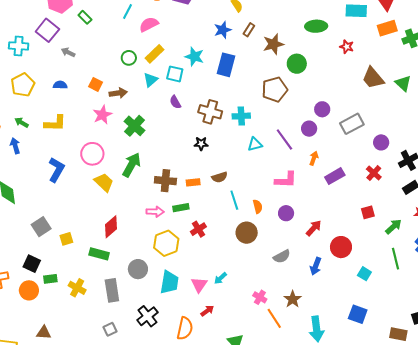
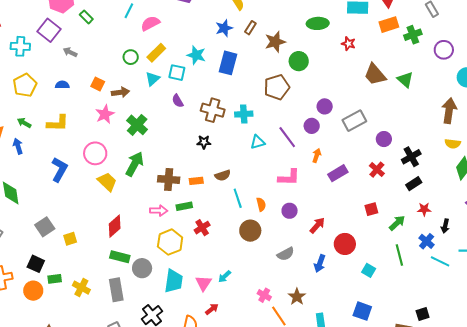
green rectangle: (99, 254) -> (120, 257), moved

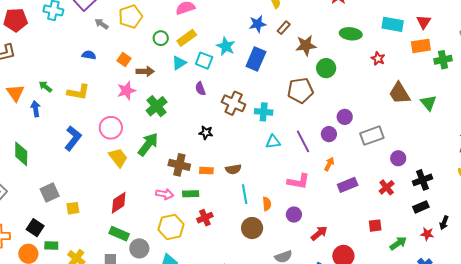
yellow pentagon: (25, 85) -> (130, 17), moved
black star: (204, 142) -> (206, 133), moved
black arrow: (445, 226) -> (444, 223), moved

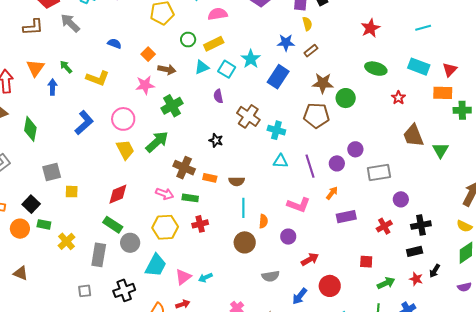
gray arrow: (102, 24) -> (70, 23), moved, size x1.5
brown star: (306, 45) -> (323, 83), moved

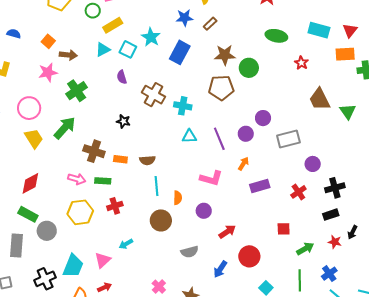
green circle: (188, 40) -> (93, 11), moved
cyan trapezoid: (156, 265) -> (73, 266), moved
cyan arrow: (205, 278) -> (126, 244), moved

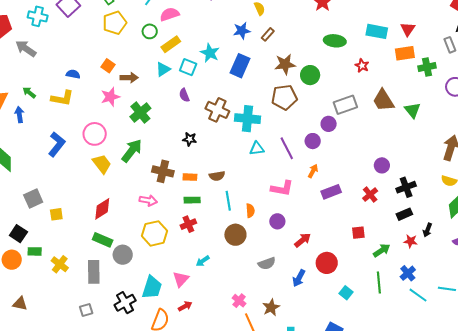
blue semicircle: (14, 34) -> (73, 74), moved
cyan cross: (183, 106) -> (247, 119), size x1.4
gray rectangle: (288, 139) -> (345, 105), moved
green rectangle: (103, 181) -> (192, 200), moved

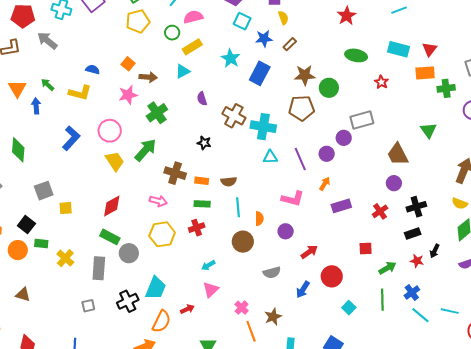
cyan square: (188, 67) -> (242, 21), moved
brown trapezoid: (383, 100) -> (398, 154), moved
pink triangle: (181, 279) -> (211, 290), moved

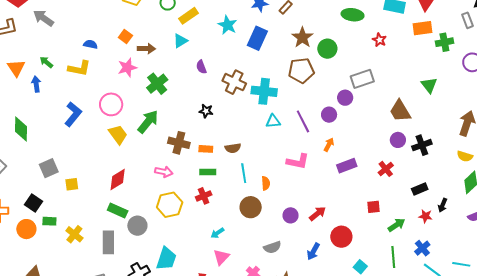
brown star: (305, 75) -> (302, 37), turned -30
black cross: (416, 207) -> (422, 145), moved
purple circle: (286, 231) -> (291, 215), moved
gray semicircle: (272, 272) -> (272, 247), moved

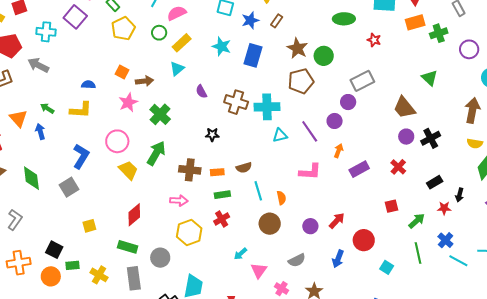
gray square: (49, 168) -> (69, 187), moved
green rectangle: (118, 210) -> (128, 247), moved
pink triangle: (221, 257) -> (259, 270), moved

